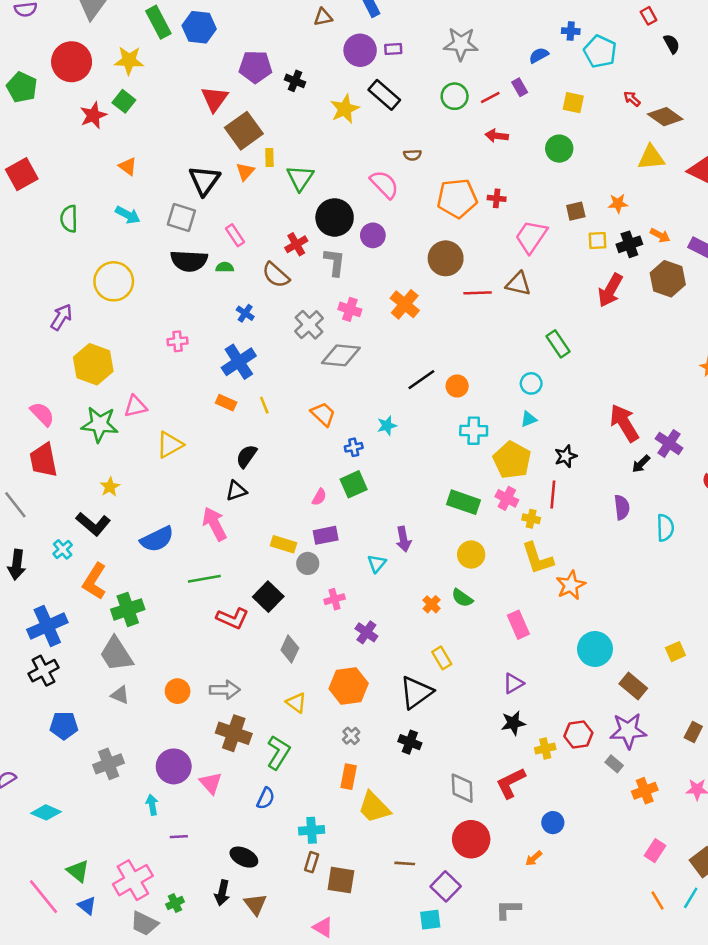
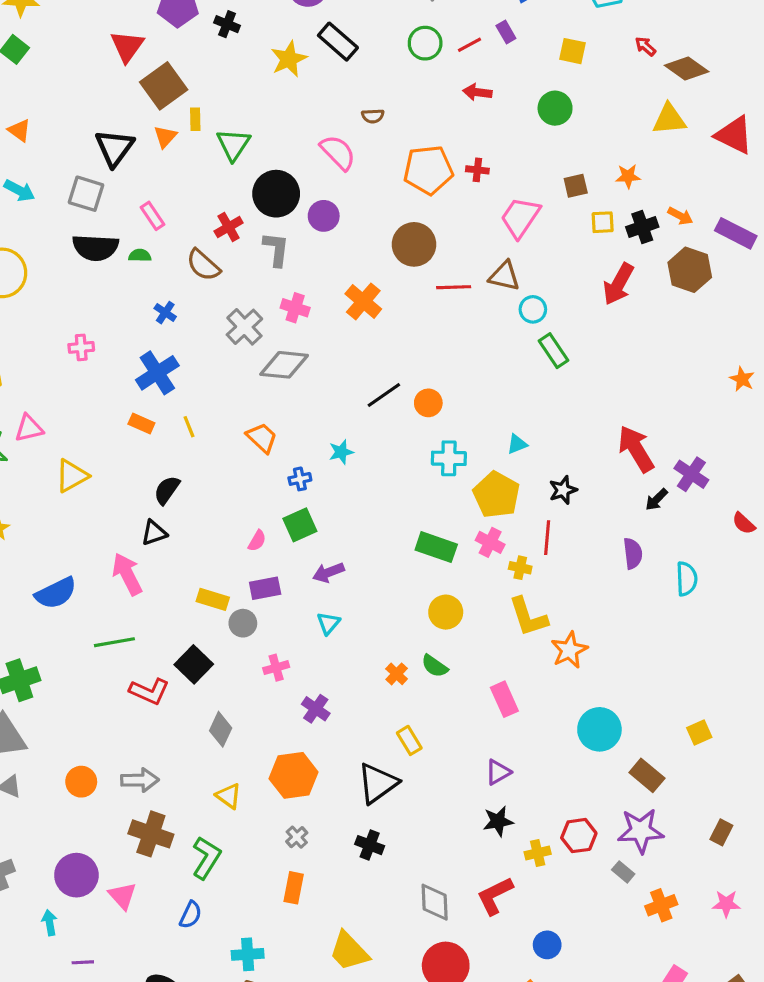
cyan circle: (531, 383) -> (533, 309), moved
purple arrow: (403, 539) -> (328, 572), moved, turned 80
yellow trapezoid: (374, 807) -> (349, 951), moved

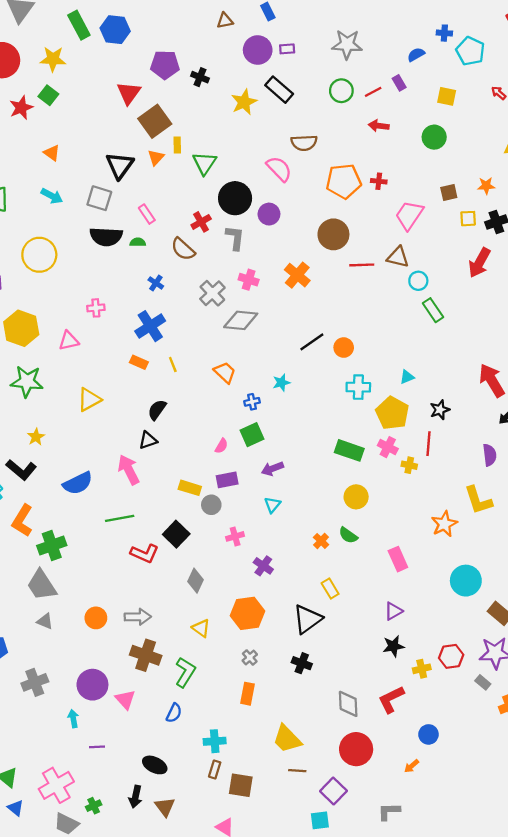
brown semicircle: (373, 116) -> (304, 143), size x1.6
pink triangle: (29, 428) -> (69, 341), moved
yellow L-shape: (528, 617) -> (478, 500), moved

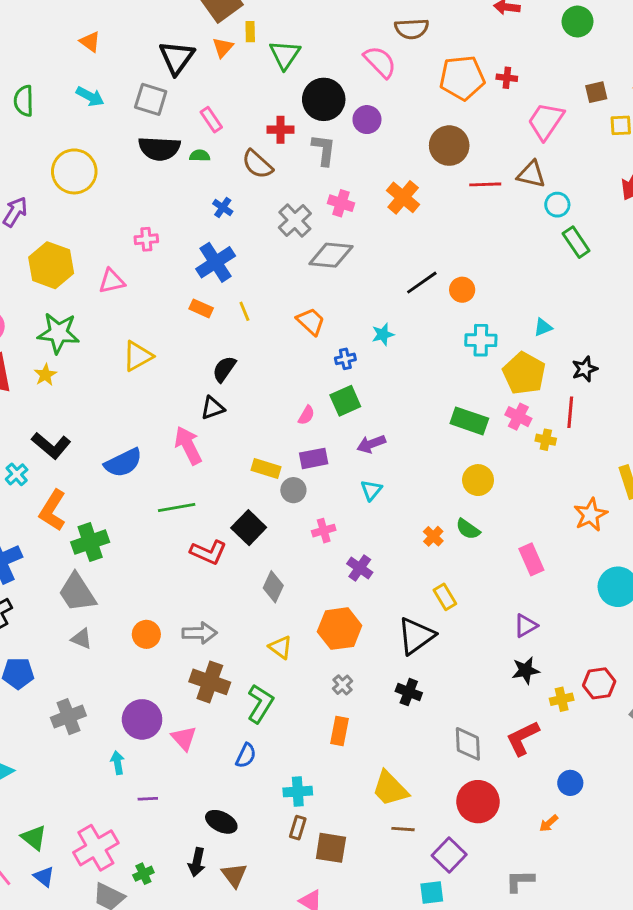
red cross: (201, 222) -> (280, 130), turned 30
yellow star: (36, 437) -> (45, 375), moved

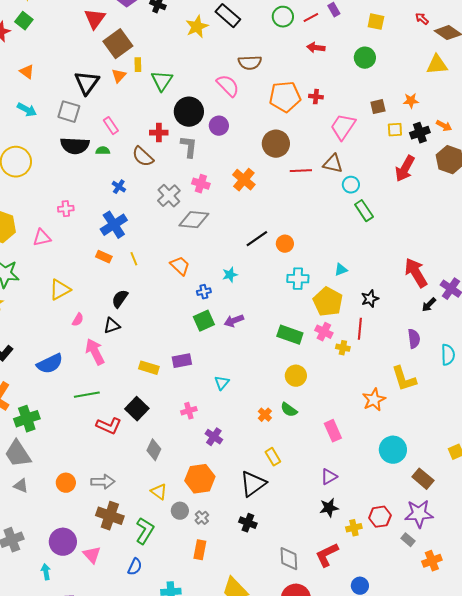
pink semicircle: (306, 415) -> (78, 320), moved
purple arrow: (371, 444) -> (234, 321), moved
gray circle: (293, 490) -> (180, 511), moved

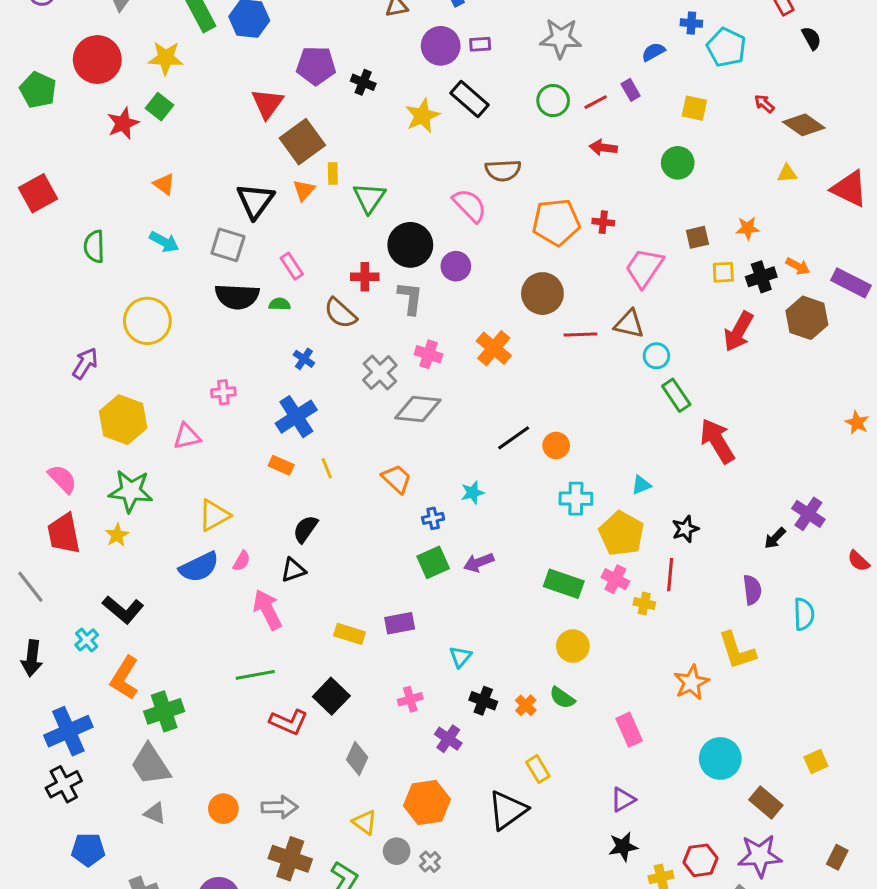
yellow triangle: (437, 65) -> (787, 173), size x0.6
red arrow: (416, 273) -> (717, 441), moved
blue semicircle: (50, 364) -> (199, 567), moved
black cross: (248, 523) -> (483, 701), moved

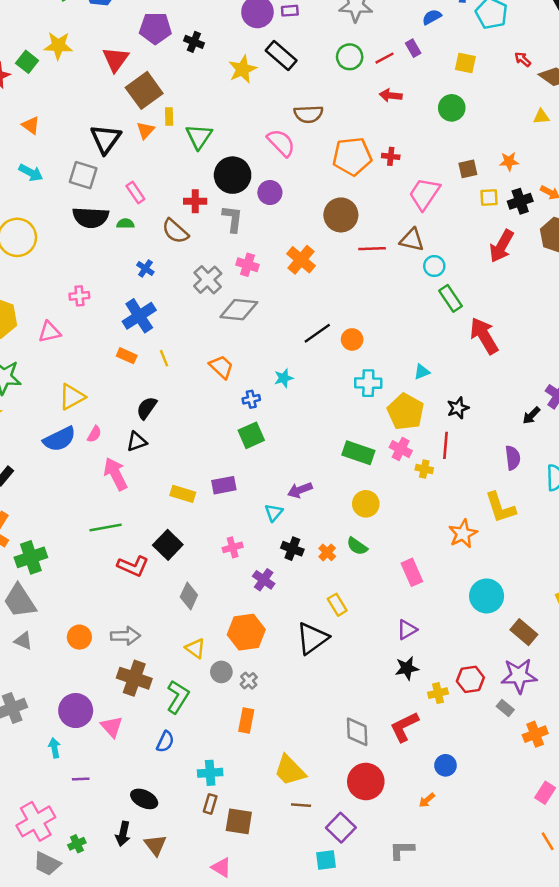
yellow star: (166, 58) -> (58, 46), moved
purple arrow: (479, 562) -> (300, 490), moved

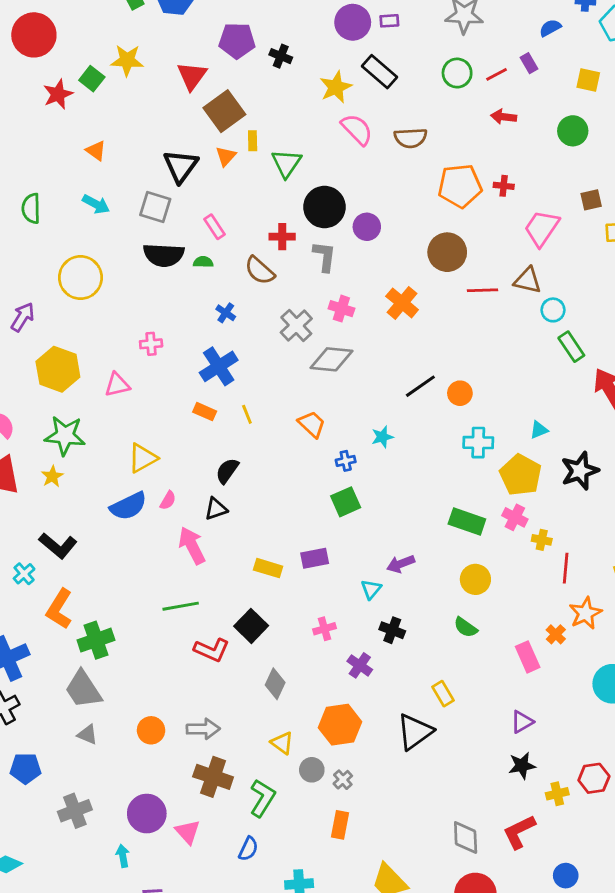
pink semicircle: (281, 143) -> (357, 129), moved
black star: (458, 408) -> (580, 471), size x1.5
red line: (445, 445) -> (566, 568), moved
orange cross: (327, 552) -> (556, 634), moved

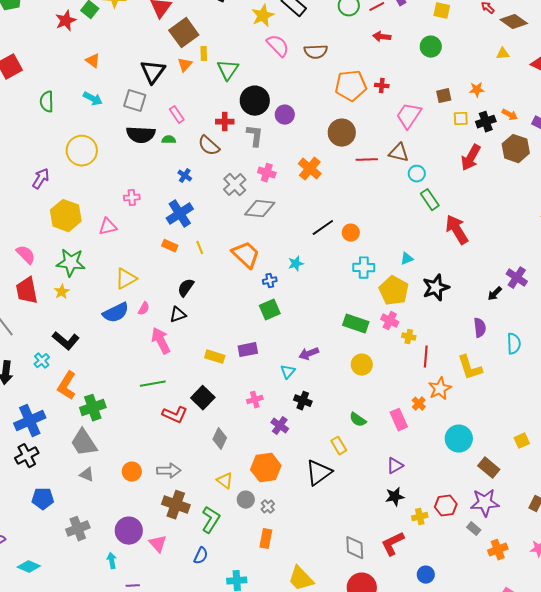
orange trapezoid: (312, 424) -> (246, 255), size x1.4
green semicircle: (466, 627) -> (358, 420), moved

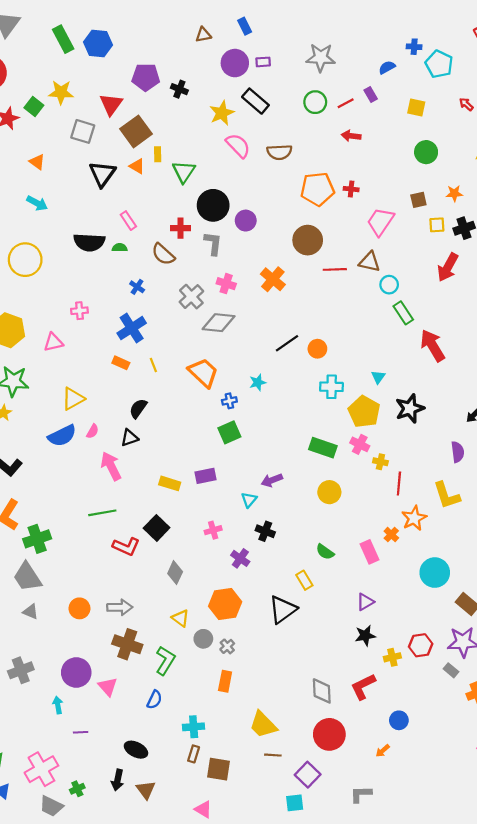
green circle: (431, 47) -> (426, 152), moved
orange triangle: (185, 65) -> (137, 166), turned -42
gray square: (135, 101) -> (83, 131), moved
cyan triangle: (407, 259) -> (378, 377), turned -32

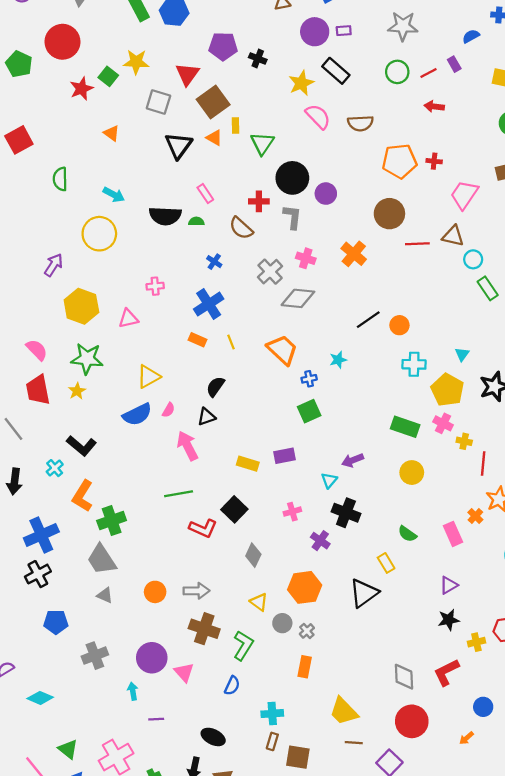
cyan arrow: (37, 203) -> (114, 195), moved
black cross: (265, 531) -> (346, 513), size x1.4

